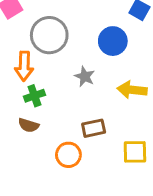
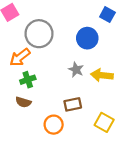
orange arrow: (24, 66) -> (20, 57), turned 50
gray star: (85, 76) -> (76, 70), moved
yellow square: (135, 152) -> (104, 122), turned 30

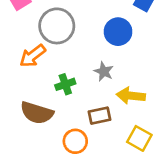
yellow arrow: (102, 75) -> (131, 96), moved
green cross: (28, 80) -> (65, 84), moved
brown semicircle: (23, 102) -> (37, 113), size x1.6

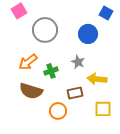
orange arrow: (33, 56) -> (28, 62), moved
yellow square: (139, 138) -> (103, 109), turned -30

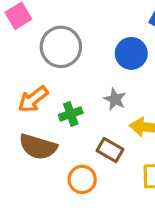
brown rectangle: (75, 93) -> (110, 150), turned 42

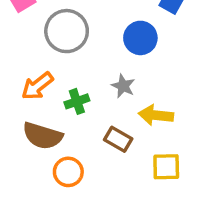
orange circle: (82, 179) -> (68, 172), moved

